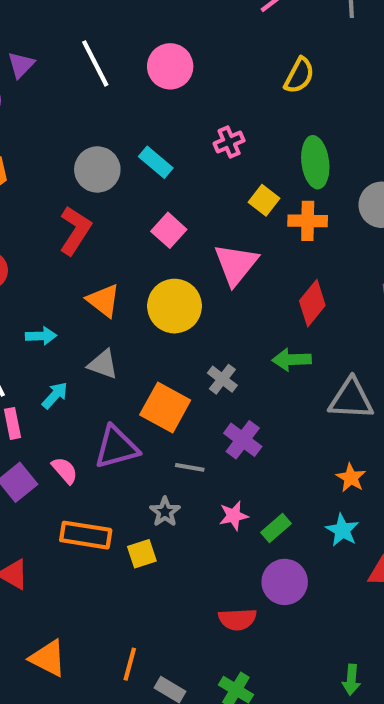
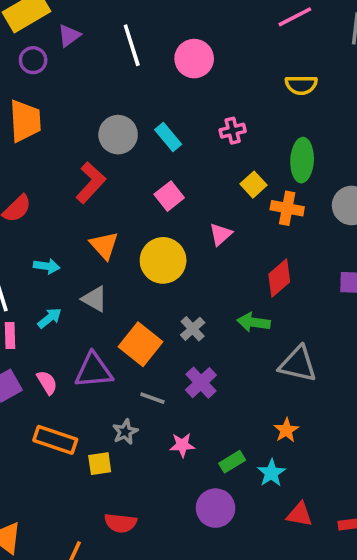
yellow semicircle: (299, 75) -> (301, 85), turned 52
pink triangle: (236, 264) -> (221, 234), size x0.6
green rectangle: (276, 528) -> (232, 462), moved
red semicircle: (237, 619) -> (120, 523), moved

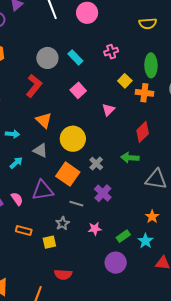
yellow circle: (163, 260) -> (73, 139), moved
orange rectangle: (55, 440) -> (24, 231), size x0.7

